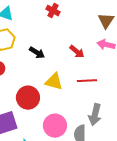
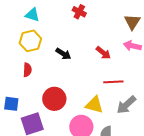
yellow triangle: (54, 82) -> (94, 105), moved
gray arrow: (95, 115) -> (126, 105), moved, turned 35

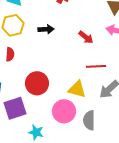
black arrow: (63, 54) -> (46, 29), moved, turned -35

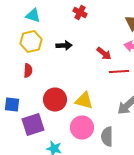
red line: (96, 66) -> (119, 72), moved
yellow triangle: (77, 89) -> (84, 101), moved

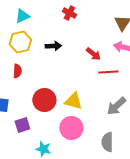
cyan triangle: (33, 16) -> (22, 16), turned -42
purple square: (33, 125) -> (22, 125), size x0.7
gray semicircle: (107, 137) -> (107, 142), moved

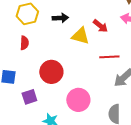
red line: (108, 72) -> (109, 57), moved
yellow triangle: (73, 101) -> (80, 36), moved

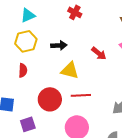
yellow triangle: (80, 36) -> (70, 70), moved
red line: (109, 57) -> (81, 95), moved

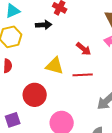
black arrow: (59, 45) -> (44, 25), moved
red line: (81, 95) -> (83, 75), moved

